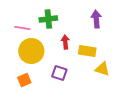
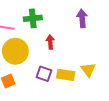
yellow rectangle: (87, 51) -> (66, 75), moved
yellow triangle: (102, 69) -> (88, 70), turned 35

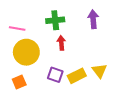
green cross: (33, 18) -> (55, 20), moved
yellow rectangle: (66, 75) -> (77, 76), turned -36

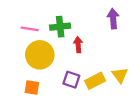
green cross: (55, 20) -> (60, 27), moved
orange square: (19, 82) -> (32, 88), turned 32

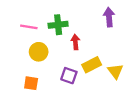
yellow circle: (40, 55) -> (39, 52), size x0.7
yellow rectangle: (95, 81) -> (92, 65), moved

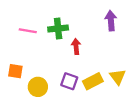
yellow circle: (39, 52) -> (38, 87), moved
yellow rectangle: (92, 65) -> (93, 81), moved
orange square: (31, 83) -> (15, 71), moved

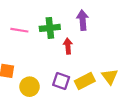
purple arrow: (111, 21) -> (83, 20), moved

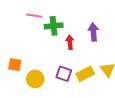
purple arrow: (83, 20) -> (93, 32), moved
pink line: (19, 30) -> (34, 16), moved

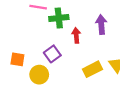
purple square: (64, 74) -> (52, 54), moved, turned 35

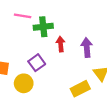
purple arrow: (101, 25) -> (87, 47), moved
yellow rectangle: (93, 69) -> (80, 89), moved

